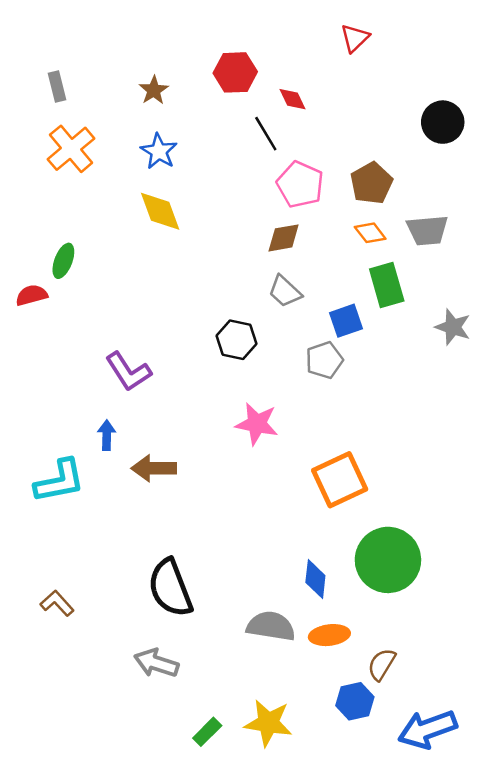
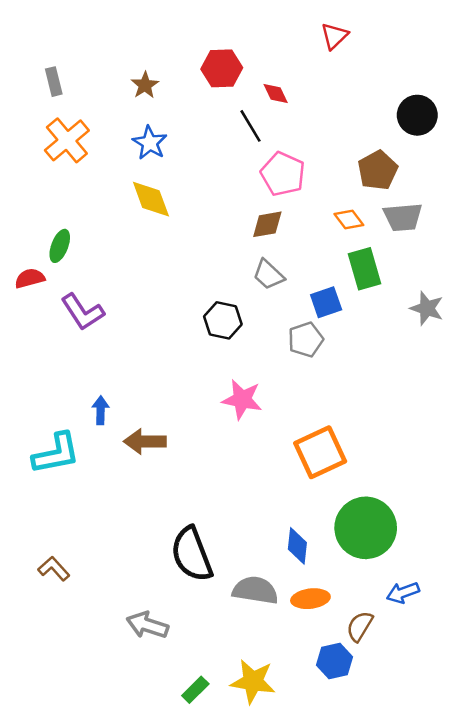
brown pentagon: (371, 183) -> (378, 170), moved
purple L-shape: (128, 372) -> (83, 312), moved
black semicircle: (170, 588) -> (192, 554), moved
blue arrow: (427, 729) -> (403, 593), moved, size x0.6

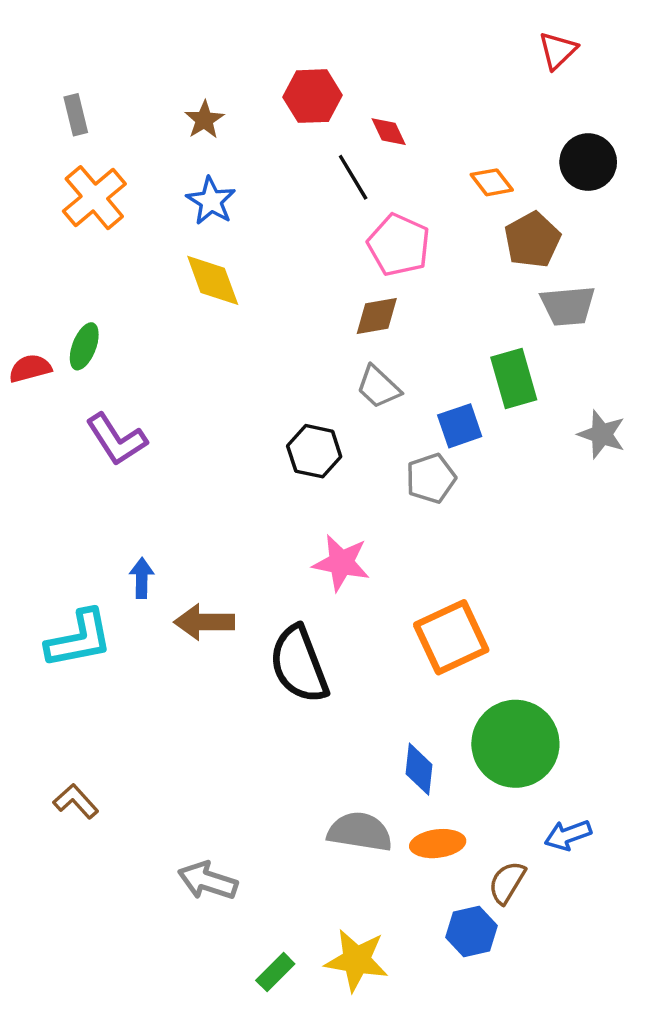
red triangle: (334, 36) -> (558, 50), moved
orange diamond: (349, 220) -> (492, 182), moved
red semicircle: (30, 278) -> (30, 368), moved
black semicircle: (192, 554) -> (299, 664), moved

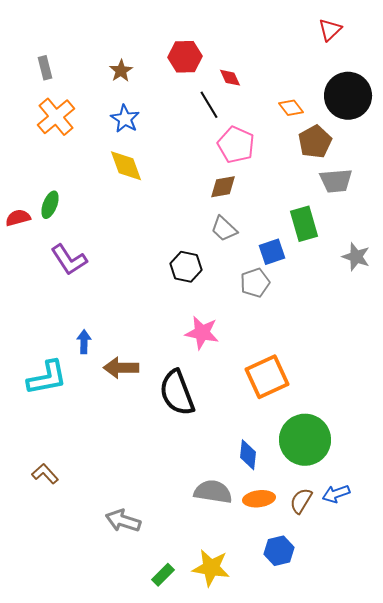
black circle: (588, 162) -> (348, 96), size x1.4
brown semicircle: (507, 882) -> (301, 501), moved

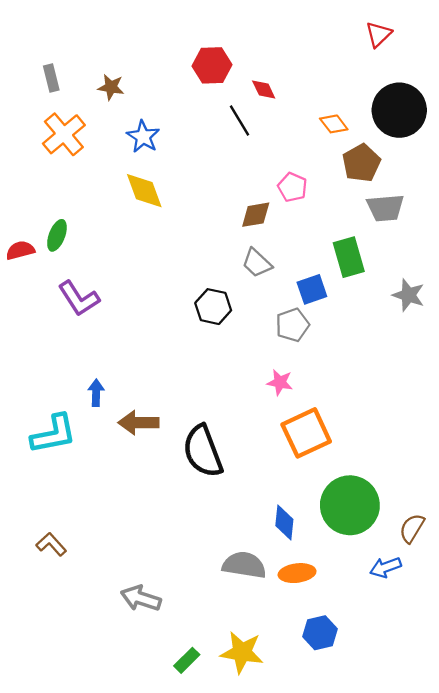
brown star: (121, 71) -> (111, 87), moved, turned -30
pink pentagon: (236, 145) -> (292, 187), moved, size x0.7
pink star: (202, 333) -> (280, 382), moved, size x0.7
brown semicircle: (301, 501) -> (412, 528), moved

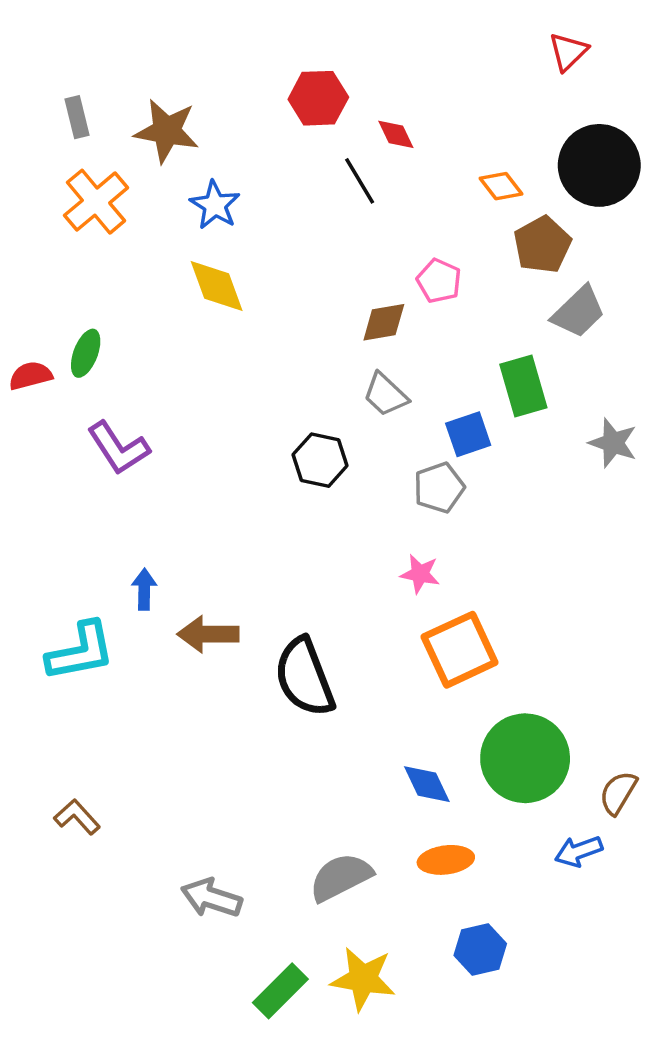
brown star: (111, 87) -> (167, 131), size x1.6
gray trapezoid: (385, 208) -> (579, 312), turned -39
blue diamond: (284, 523) -> (427, 784), turned -32
gray semicircle: (244, 565) -> (341, 877), moved, turned -36
green rectangle: (187, 660) -> (280, 991), size x1.4

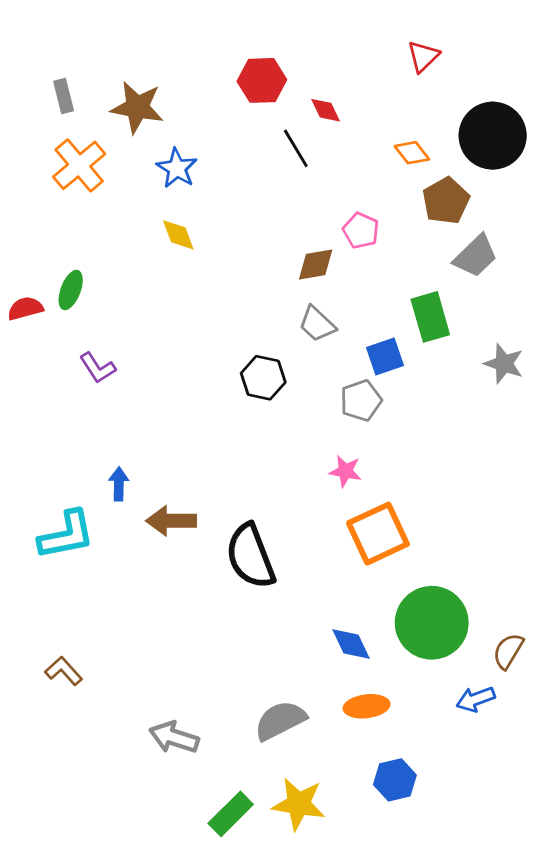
red triangle: (568, 52) -> (423, 56), moved
yellow diamond: (217, 286) -> (178, 235), size x0.7
purple L-shape: (118, 448) -> (98, 368), size x0.7

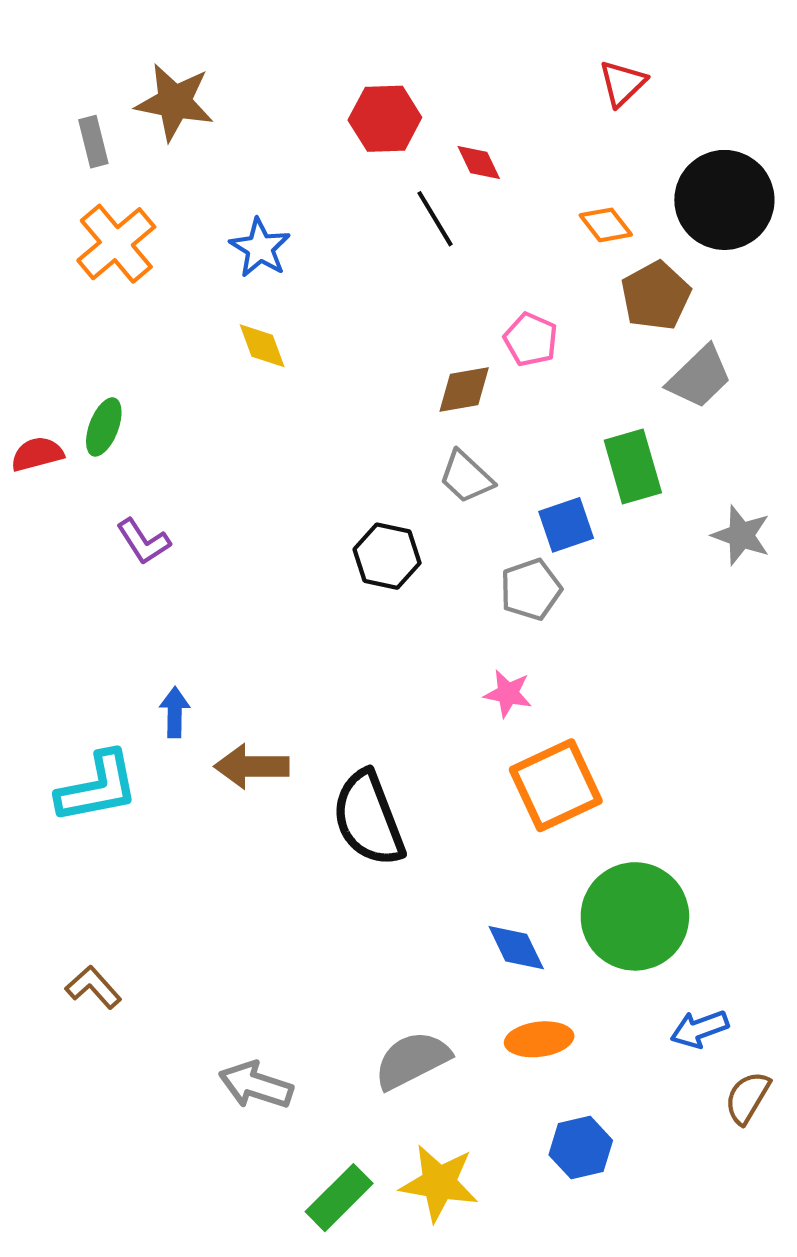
brown star: (137, 107) -> (175, 102), moved
brown semicircle: (508, 651) -> (747, 1098), moved

